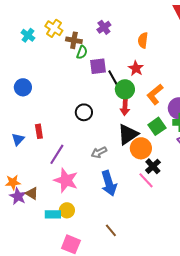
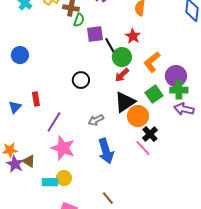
red arrow: (125, 107) -> (122, 75), turned 42

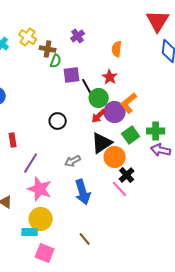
purple circle: (176, 76) -> (115, 112), moved
yellow circle: (64, 178) -> (41, 219), size x1.5
cyan rectangle: (50, 182) -> (30, 232), moved

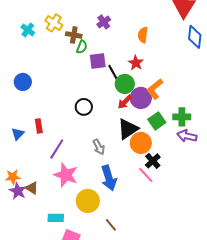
gray arrow: (73, 161) -> (99, 147), turned -91
yellow circle: (41, 219) -> (88, 201), moved

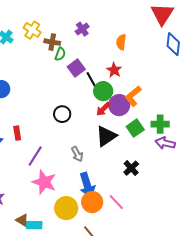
purple square: (98, 61) -> (76, 68), turned -30
orange circle: (141, 143) -> (92, 202), moved
pink line: (146, 175) -> (116, 202), moved
brown triangle: (32, 188) -> (22, 220), moved

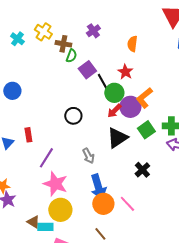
yellow circle: (66, 208) -> (60, 210), moved

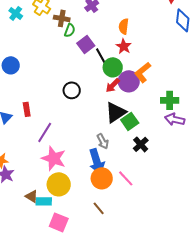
orange semicircle: (132, 44) -> (124, 26), moved
green square: (146, 130) -> (130, 121), moved
gray arrow: (88, 156) -> (103, 141), moved

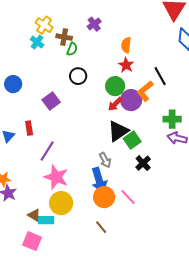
cyan cross: (16, 13) -> (37, 42), moved
purple square: (86, 44) -> (51, 101), moved
black line: (102, 57) -> (160, 76), moved
black circle: (72, 90) -> (78, 76), moved
pink square: (59, 222) -> (32, 241), moved

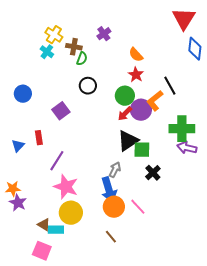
orange semicircle: (126, 45) -> (136, 55), turned -49
green cross: (172, 119) -> (182, 129), size x1.4
green square: (132, 140) -> (142, 150), turned 36
gray arrow: (105, 160) -> (115, 170), turned -126

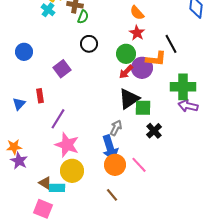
orange L-shape: (155, 101) -> (156, 59), turned -135

